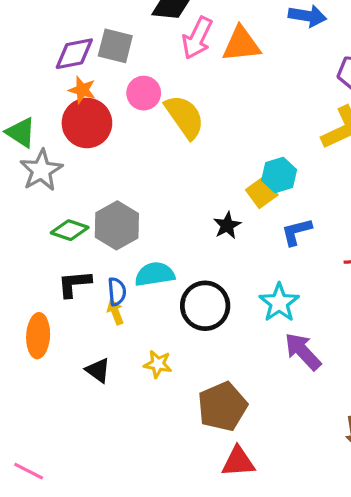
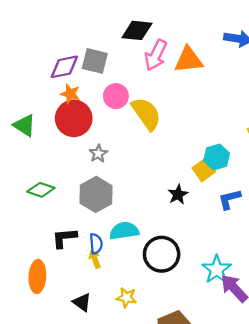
gray star: (41, 170) -> (98, 153), moved, size x0.6
green diamond: (70, 230) -> (41, 190), moved
cyan star: (279, 303) -> (217, 269), moved

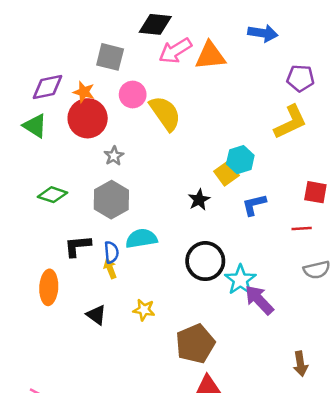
pink arrow: (156, 55) -> (175, 51), turned 32
purple diamond: (64, 67) -> (48, 87), moved
black circle: (162, 254) -> (205, 261), moved

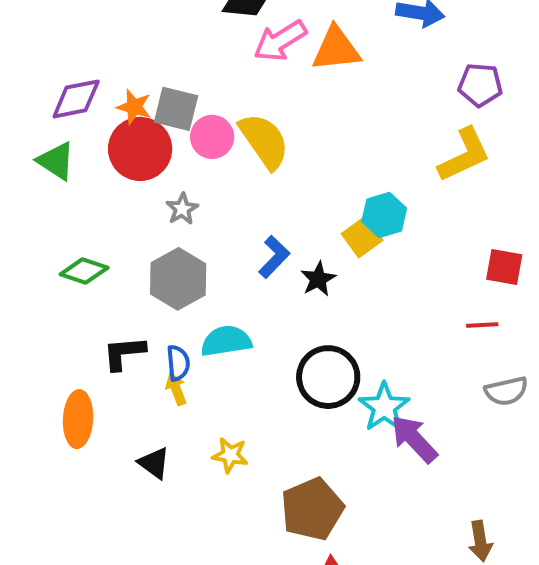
gray square: (110, 57) -> (176, 109), moved
pink circle: (133, 95) -> (212, 137), moved
blue L-shape: (254, 205) -> (274, 257), moved, turned 148

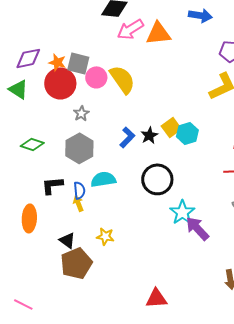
cyan hexagon: (384, 215) -> (187, 133), moved
black star: (318, 279) -> (149, 135), moved
black circle: (328, 377) -> (157, 179), moved
brown pentagon: (312, 509) -> (76, 263), moved

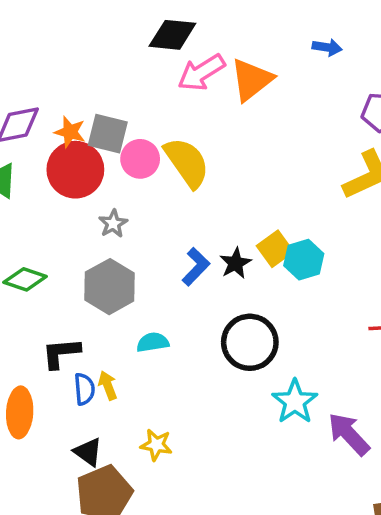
blue arrow: (200, 15) -> (327, 47), size x0.7
orange triangle: (158, 33) -> (252, 80), turned -32
cyan semicircle: (103, 179) -> (153, 342), size x0.7
blue semicircle: (79, 190) -> (84, 389), moved
purple arrow: (197, 228) -> (349, 434), moved

